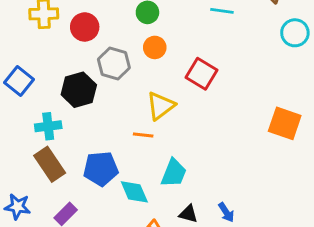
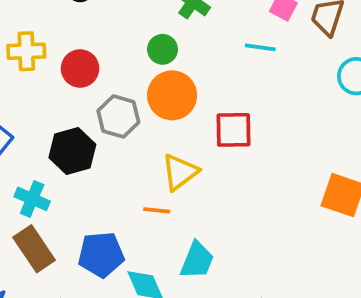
orange circle: (155, 47) -> (172, 95), size x1.6
red square: (201, 74) -> (233, 130), turned -32
cyan cross: (48, 126) -> (32, 199), turned 30

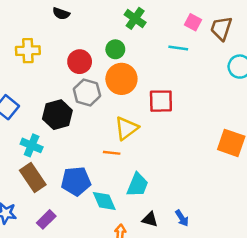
red circle: (80, 69) -> (80, 62), moved

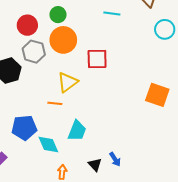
black triangle: (150, 219) -> (95, 165), moved, turned 32

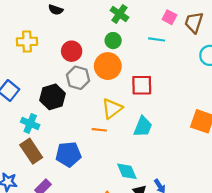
green circle: (58, 15) -> (113, 41), moved
cyan trapezoid: (77, 131) -> (143, 127), moved
cyan diamond: (48, 145) -> (127, 171), moved

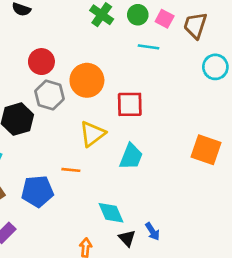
green circle: (113, 41) -> (138, 15), moved
orange line: (99, 130) -> (71, 170), moved

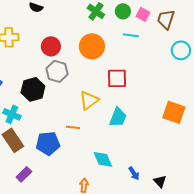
orange circle: (87, 80) -> (92, 46), moved
black triangle: (127, 238) -> (160, 181), moved

